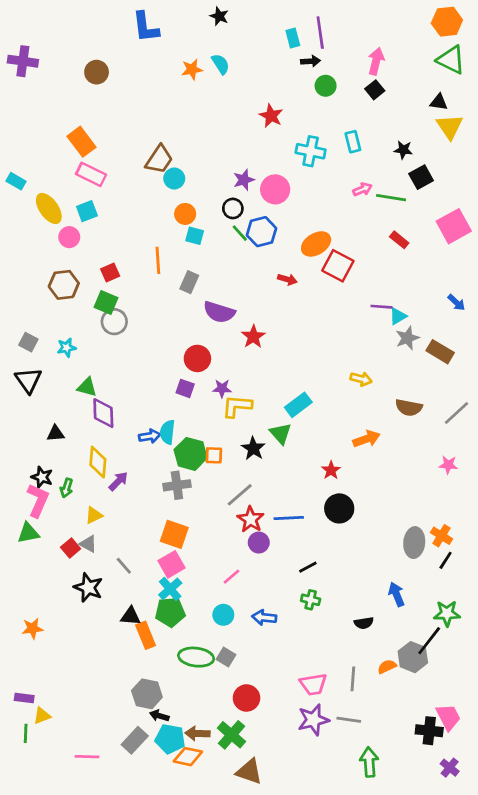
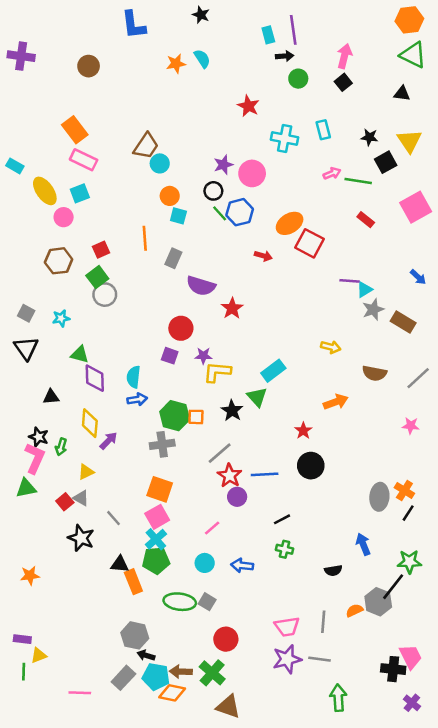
yellow triangle: (450, 127) -> (409, 141), moved
green square: (106, 303) -> (97, 277), turned 30
cyan semicircle: (167, 432) -> (133, 377), moved

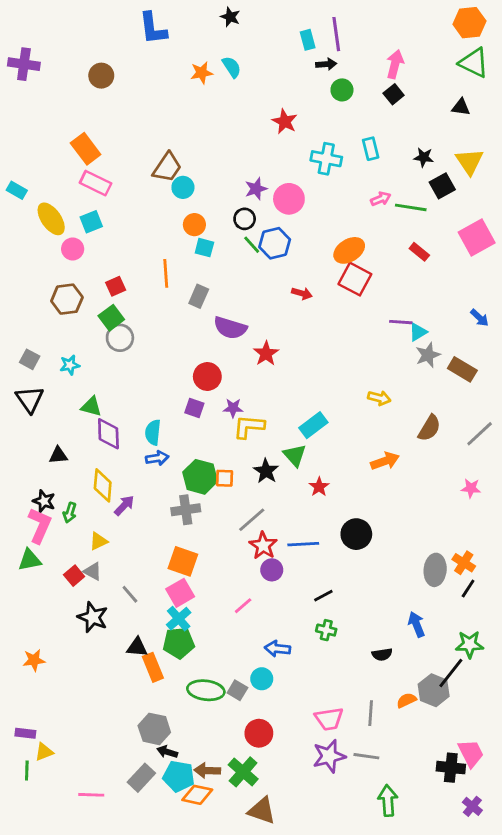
orange ellipse: (290, 223) -> (349, 250), moved
brown semicircle: (374, 373) -> (429, 428), turned -70
red star: (303, 431) -> (319, 487), moved
cyan circle: (205, 563) -> (262, 679), moved

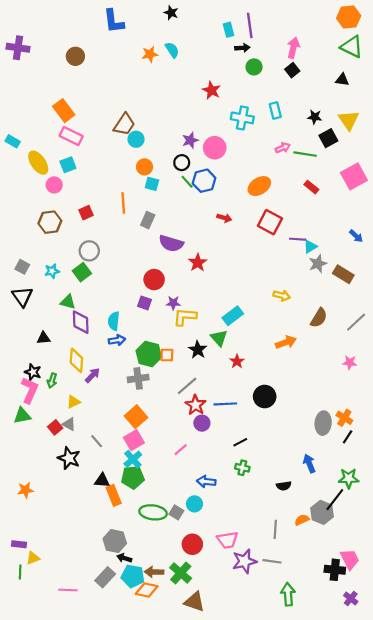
red square: (355, 279) -> (270, 222), moved
green square: (111, 318) -> (82, 272), moved
orange square: (183, 561) -> (136, 417), turned 30
pink trapezoid: (329, 719) -> (227, 540), moved

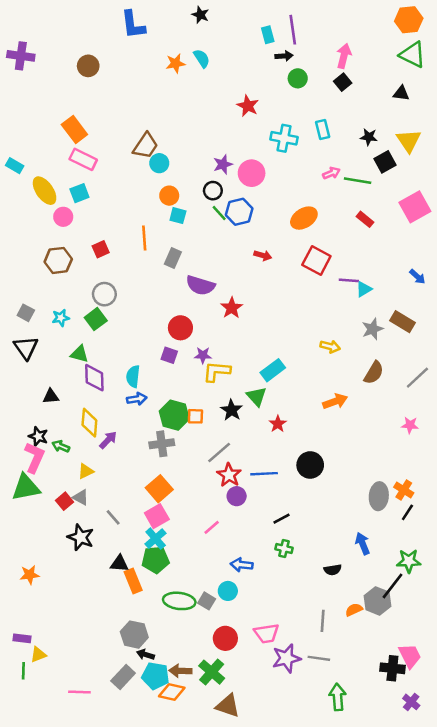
gray star: (318, 264) -> (373, 329), moved
green arrow: (52, 381) -> (61, 446), turned 96
green triangle: (22, 416) -> (26, 487), size x1.4

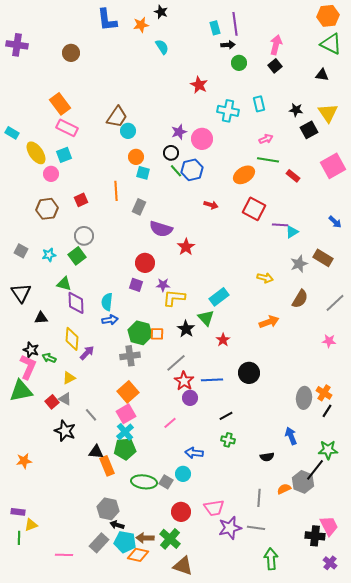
orange star: (175, 63) -> (141, 25), moved
green line: (358, 181) -> (268, 160), moved
black triangle: (26, 348) -> (21, 293), moved

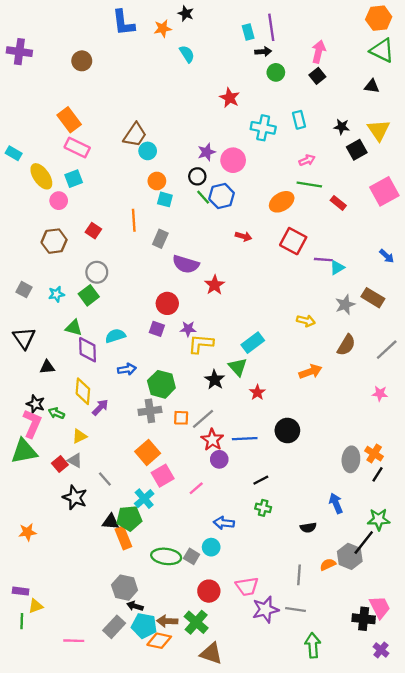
red square: (81, 200) -> (93, 231), turned -32
cyan semicircle: (107, 302) -> (115, 336), moved, turned 66
orange square: (157, 334) -> (181, 418), moved
pink square: (126, 414) -> (163, 476), moved
green pentagon: (125, 449) -> (129, 518), moved

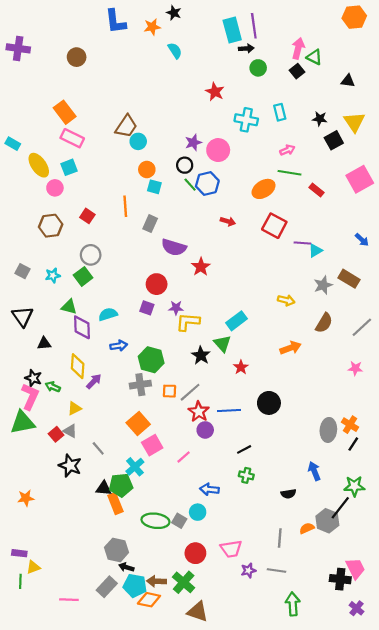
cyan rectangle: (248, 32) -> (232, 30), size x1.6
green triangle: (382, 50) -> (314, 57), moved, size x0.7
purple star: (265, 610) -> (248, 570), size x0.6

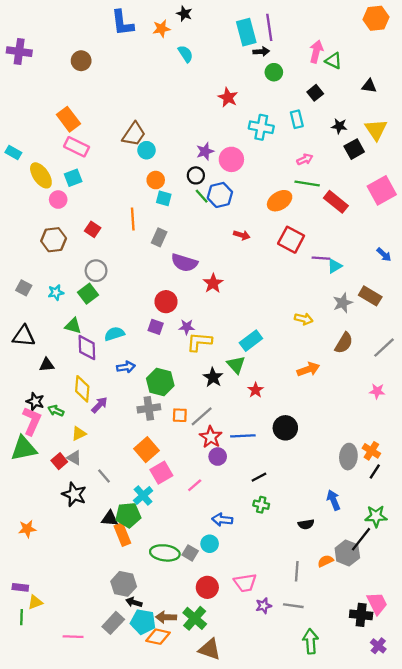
black square: (297, 71) -> (315, 93), moved
red rectangle: (316, 190) -> (336, 202), size x1.5
black triangle: (23, 316) -> (24, 336), turned -50

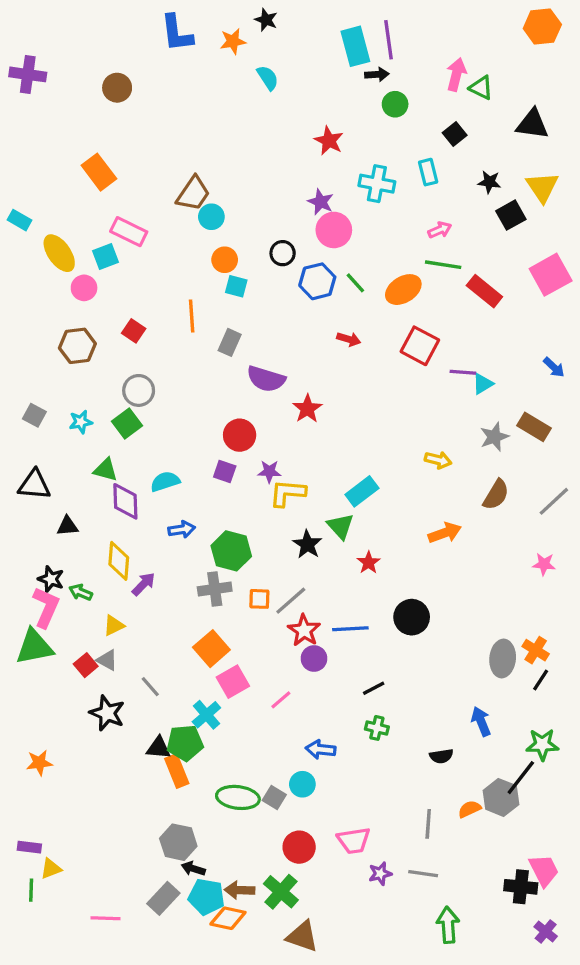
black triangle: (369, 86) -> (532, 124), size x1.5
pink rectangle: (77, 147) -> (129, 232), moved
purple star: (205, 151) -> (321, 202), moved, turned -30
green line: (202, 196) -> (355, 283), moved

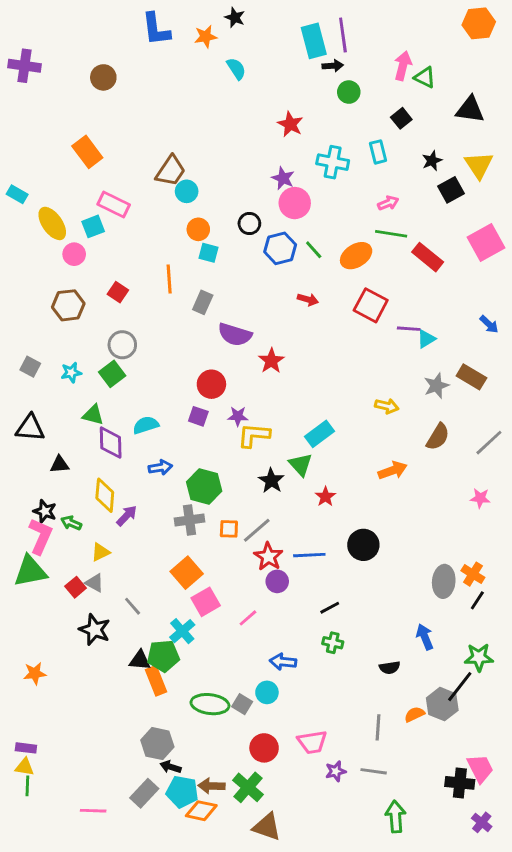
black star: (489, 182) -> (432, 161), turned -30
yellow triangle: (51, 869) -> (24, 767), moved, turned 30

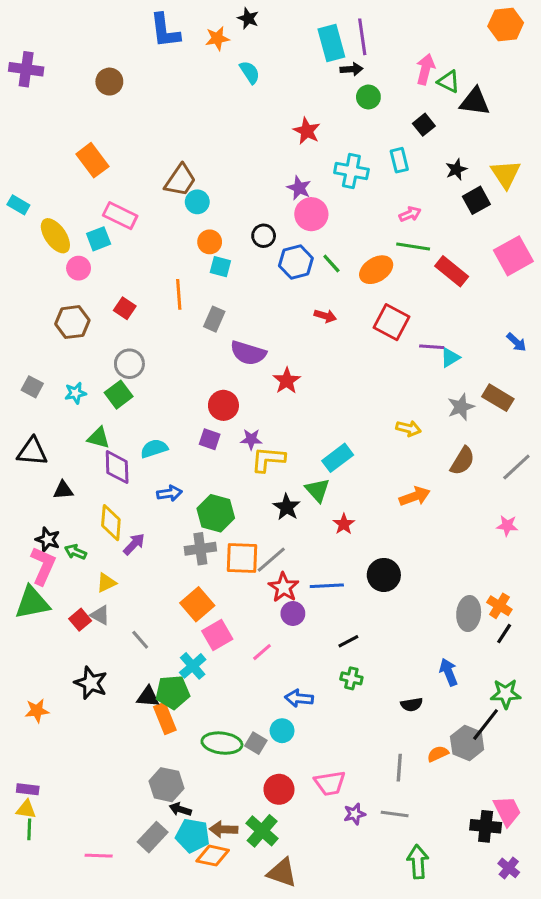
black triangle: (470, 110) -> (475, 102), moved
orange square: (229, 529) -> (242, 558), size x1.6
black star: (95, 630) -> (91, 683), moved

